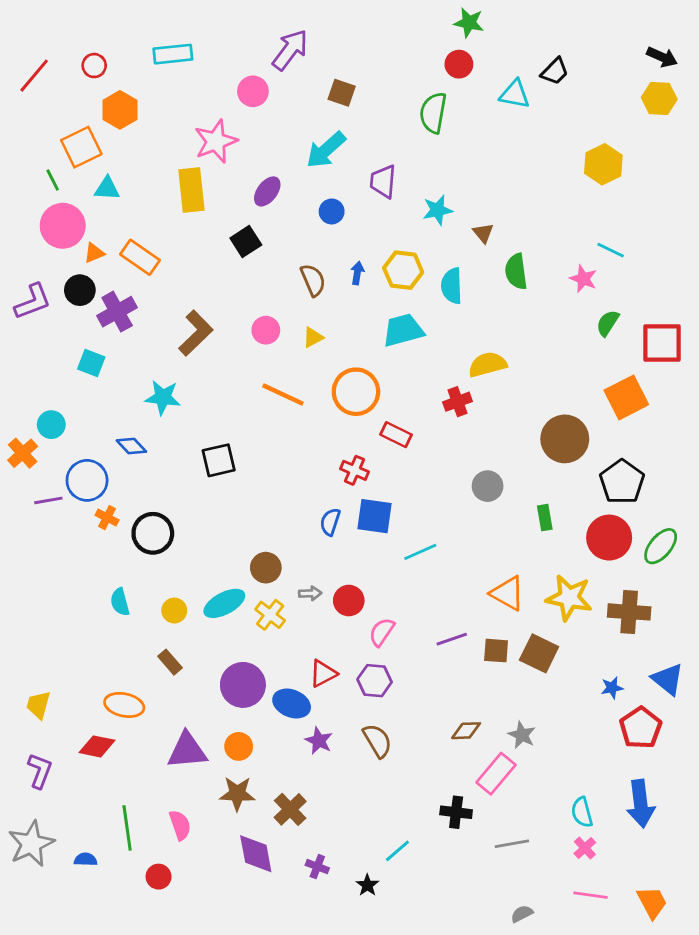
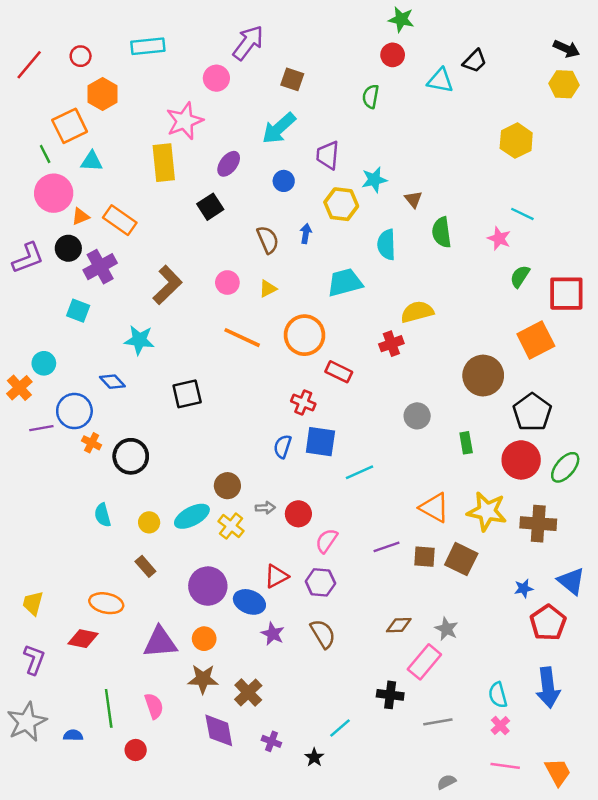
green semicircle: (433, 113) -> (371, 96), size x0.7
yellow hexagon: (403, 270) -> (341, 204), moved

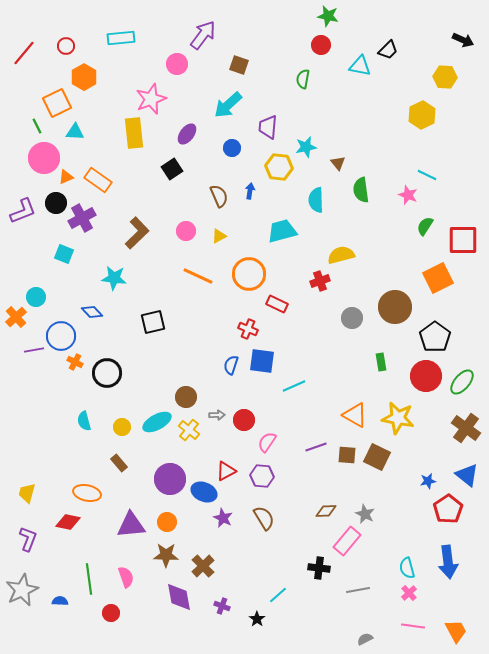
yellow hexagon: (564, 84) -> (445, 77), moved
gray circle: (417, 416) -> (352, 318), moved
brown cross: (538, 524) -> (466, 428), moved, turned 32

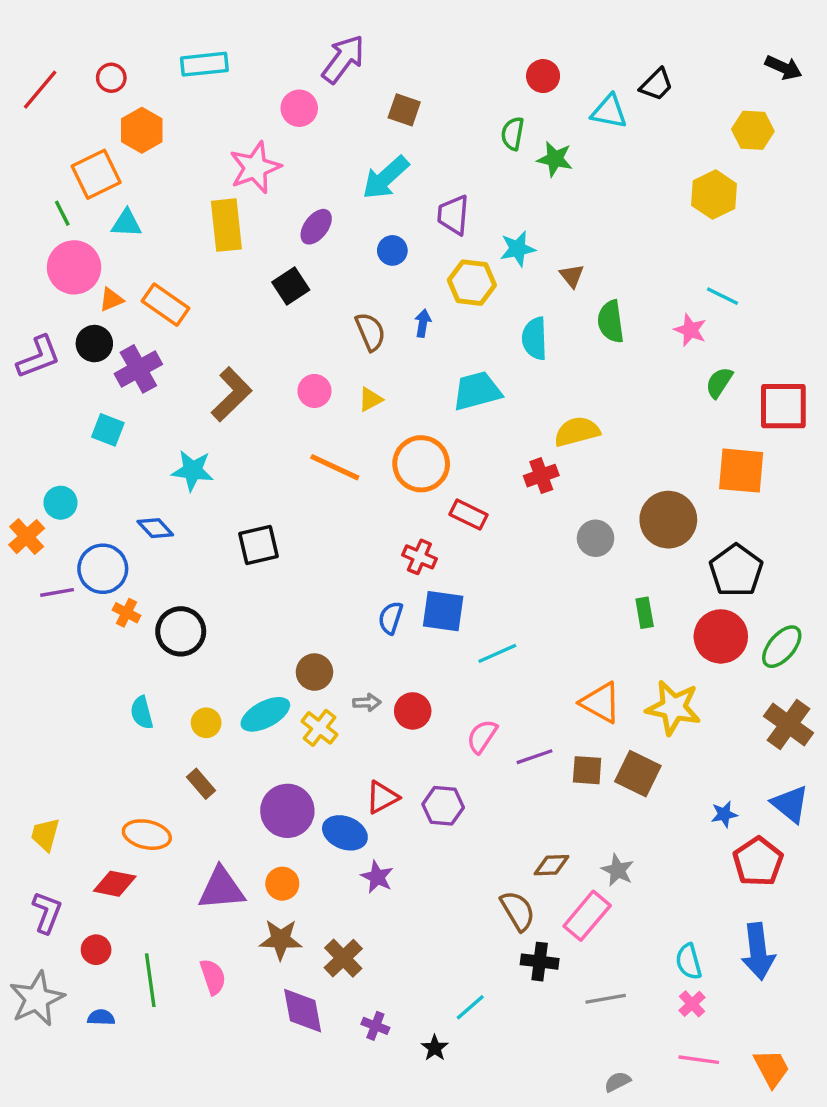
green star: (328, 16) -> (555, 159), moved
orange square: (438, 278) -> (741, 471), turned 32
pink semicircle: (267, 442) -> (482, 736), moved
brown semicircle: (264, 518) -> (518, 911), moved
red circle: (111, 613) -> (96, 950), moved

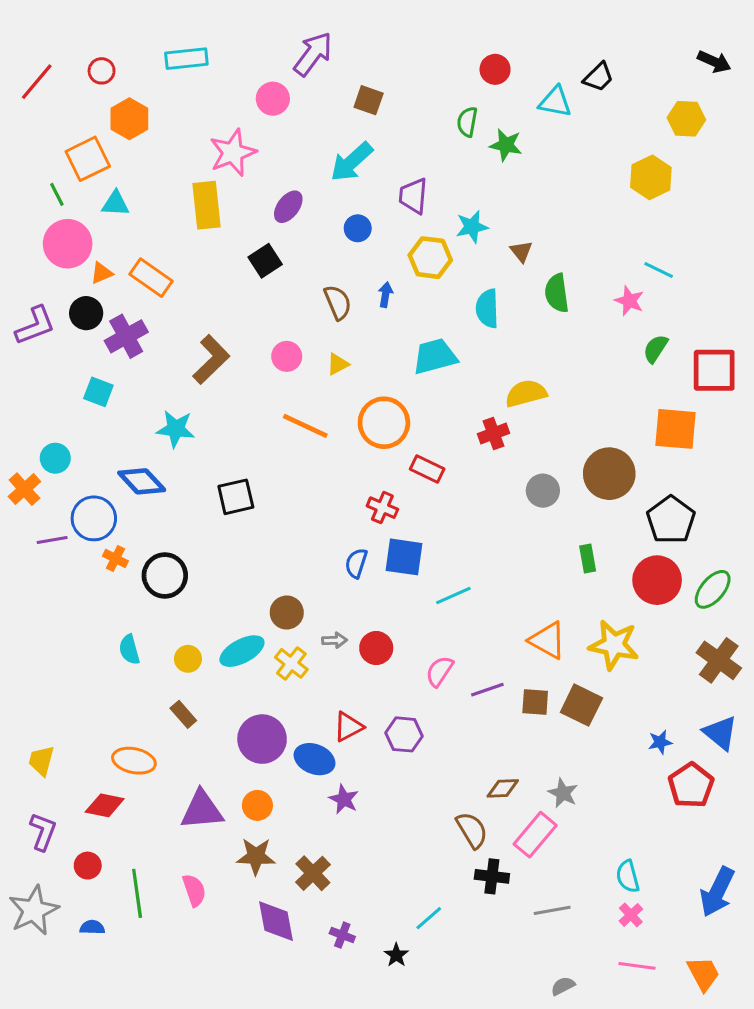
blue diamond: (155, 528) -> (142, 481), size x1.4
blue arrow: (758, 951) -> (717, 892), moved, turned 33

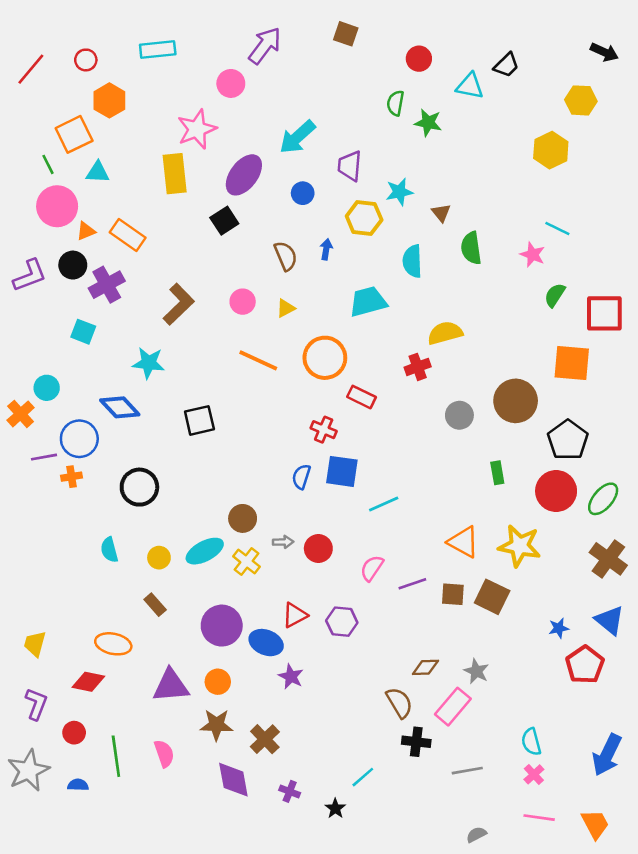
brown square: (369, 100) -> (346, 34), moved
purple ellipse: (288, 207) -> (244, 175), size x1.5
orange cross: (115, 559) -> (71, 477), moved, turned -36

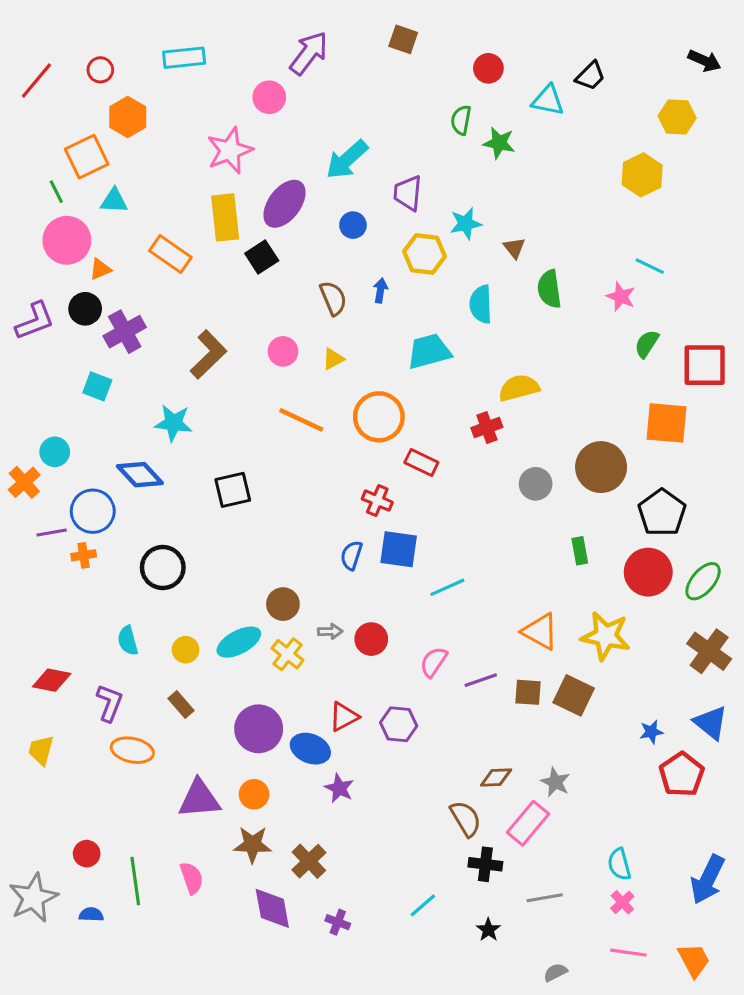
yellow rectangle: (175, 174) -> (225, 217), moved
orange rectangle: (128, 235) -> (170, 254), moved
red diamond: (88, 682) -> (52, 680), moved
purple L-shape: (36, 704) -> (109, 703), moved
black star: (335, 808) -> (488, 930), moved

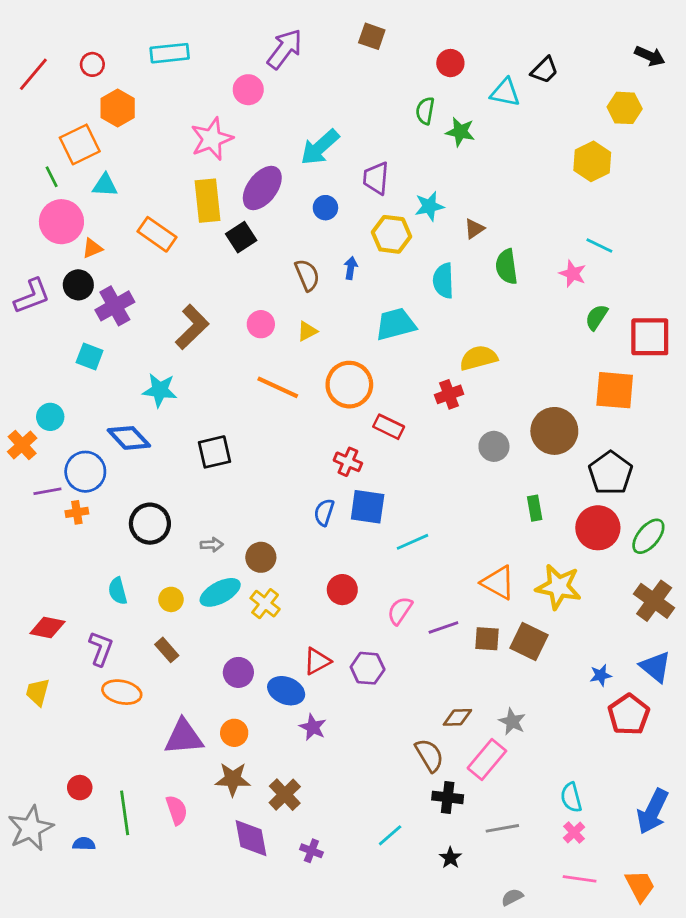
brown triangle: (514, 248) -> (474, 229), turned 35
gray arrow: (330, 631) -> (212, 545), moved
purple circle: (259, 729) -> (238, 672), size x0.7

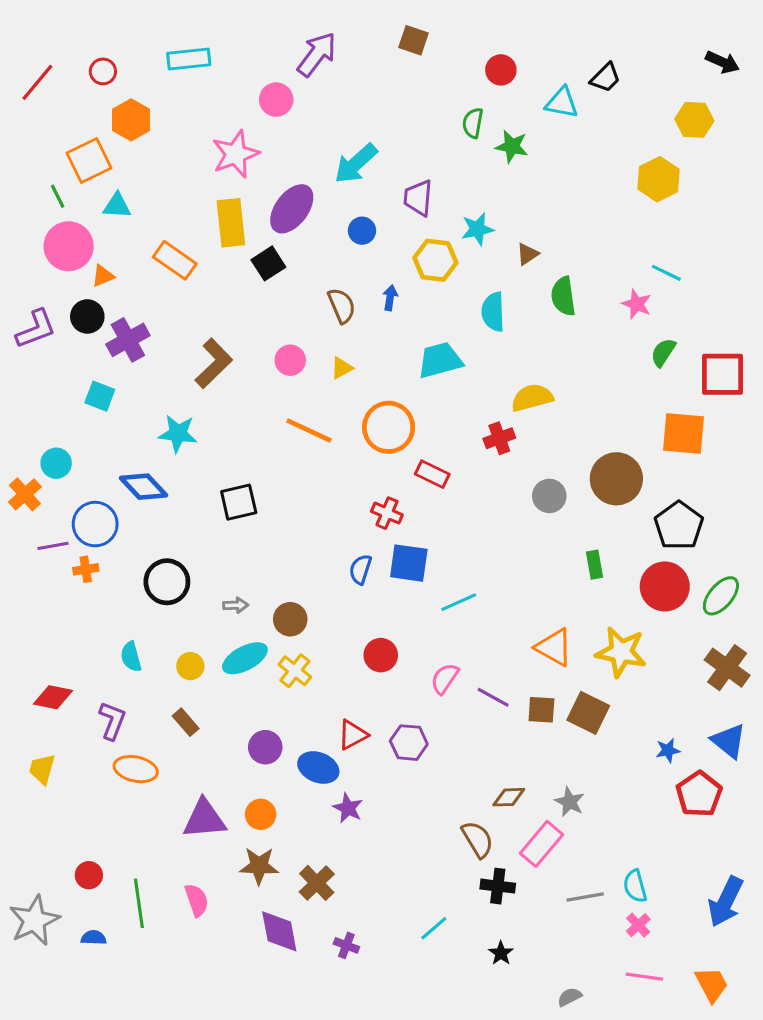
purple line: (443, 628) -> (493, 697), turned 48
gray line: (502, 828) -> (585, 897), moved

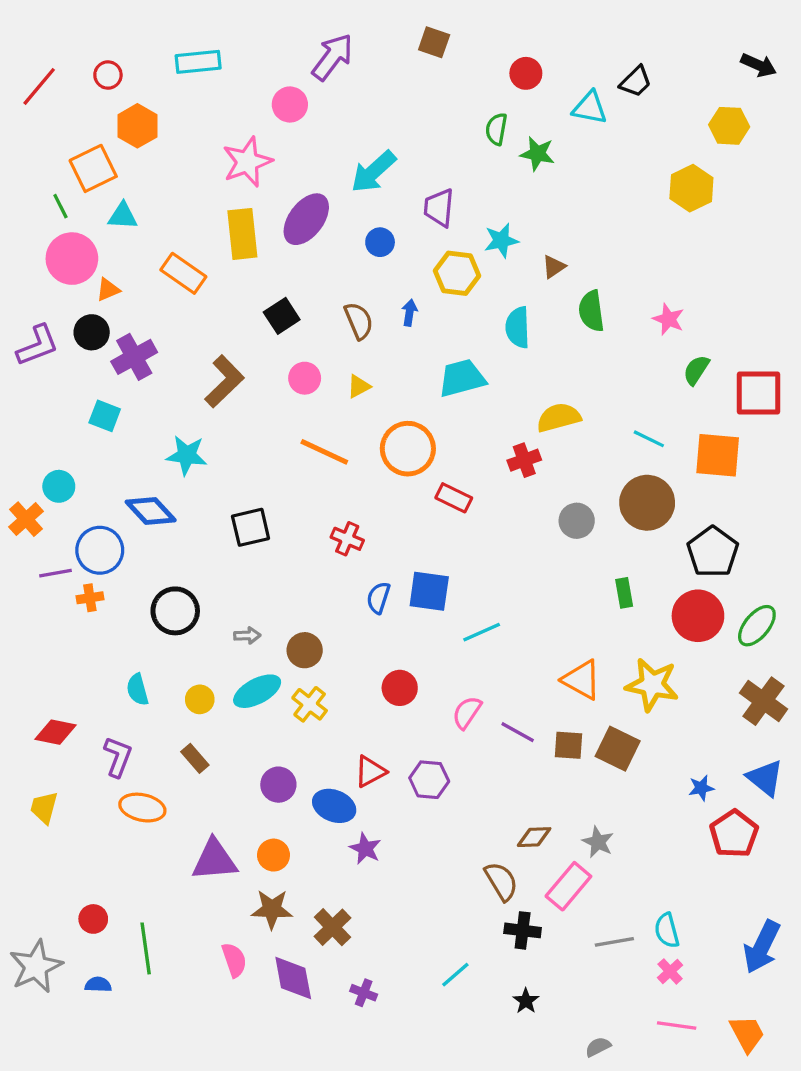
black square: (268, 263) -> (282, 316), moved
cyan line: (666, 273) -> (649, 439), moved
red cross: (387, 513) -> (347, 539), moved
pink semicircle: (197, 900) -> (234, 960), moved

